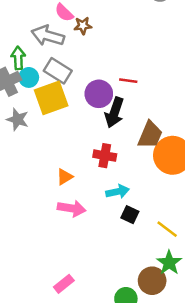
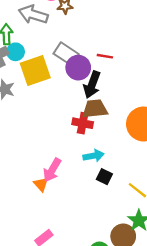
gray rectangle: (58, 71) -> (66, 54), moved
brown trapezoid: (150, 135) -> (95, 109), moved, turned -120
orange triangle: (65, 177) -> (41, 184), moved, turned -42
pink arrow: (72, 208) -> (52, 170), turned 110

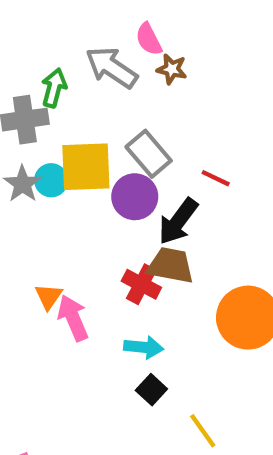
cyan circle: (16, 52) -> (51, 180), moved
purple circle: (78, 68) -> (135, 197), moved
pink arrow: (52, 170) -> (73, 318), moved, turned 110
orange triangle: (41, 184) -> (49, 296), moved

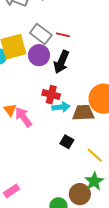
red line: (216, 178) -> (63, 35), moved
brown trapezoid: (171, 265) -> (83, 113), moved
cyan arrow: (144, 347) -> (61, 107), moved

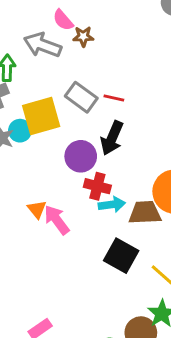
purple circle: (39, 55) -> (81, 156), moved
black square: (67, 142) -> (121, 256), size x1.6

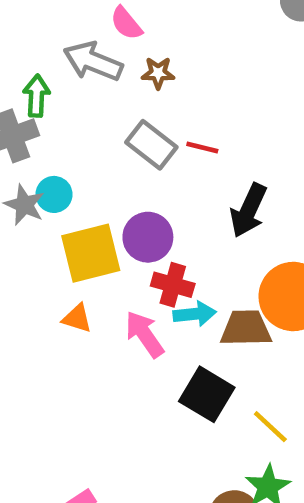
brown star: (83, 36) -> (158, 73), moved
yellow square: (41, 116) -> (91, 253), moved
black arrow: (112, 138) -> (249, 210), moved
orange triangle: (37, 209) -> (77, 318), turned -36
pink arrow: (57, 220) -> (145, 334), moved

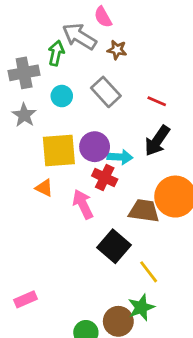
green arrow: (36, 96) -> (56, 53), moved
red line: (202, 147) -> (157, 101), moved
cyan circle: (54, 194) -> (62, 96), moved
cyan arrow: (195, 314) -> (120, 157), moved

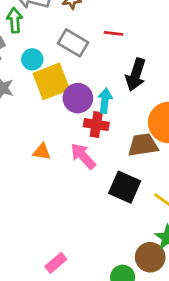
red line: (157, 101) -> (114, 33), moved
yellow square: (59, 150) -> (51, 81), moved
cyan arrow: (120, 157) -> (105, 101), turned -70

